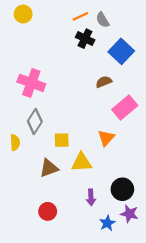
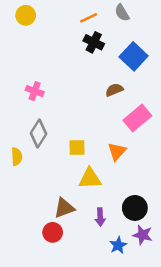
gray semicircle: (103, 20) -> (122, 13), moved
pink cross: (31, 83) -> (35, 91), size x0.6
yellow square: (62, 140) -> (77, 148), moved
brown triangle: (49, 168) -> (64, 208), moved

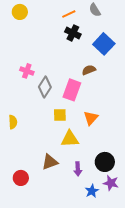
pink rectangle: (137, 118) -> (72, 90), moved, turned -30
gray diamond: (39, 133) -> (45, 87), moved
red circle: (53, 232) -> (21, 178), moved

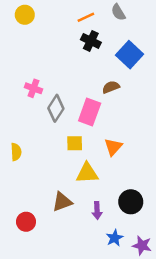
purple star: (111, 183) -> (142, 245), moved

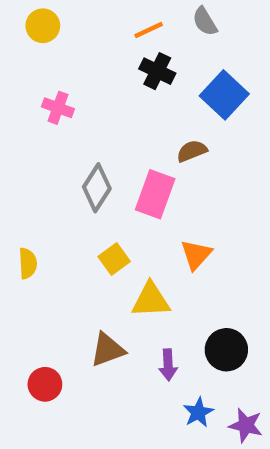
pink cross: (34, 88) -> (58, 108), moved
yellow square: (75, 143) -> (114, 259), moved, turned -35

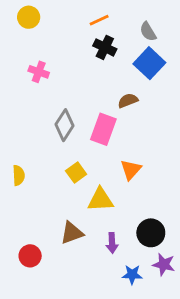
gray semicircle: (205, 21) -> (148, 32), moved
blue star: (198, 412) -> (132, 275), turned 30
purple star: (246, 425) -> (164, 264), moved

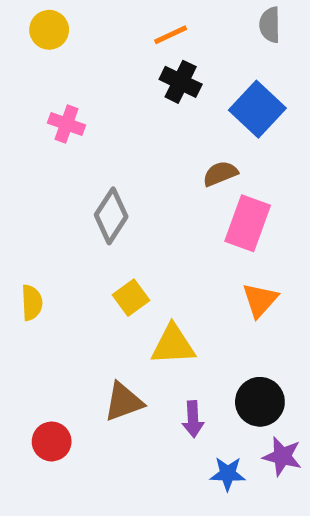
gray semicircle: (148, 32) -> (270, 25), moved, turned 30
pink rectangle: (103, 129) -> (248, 223), moved
orange triangle: (131, 170) -> (260, 300), moved

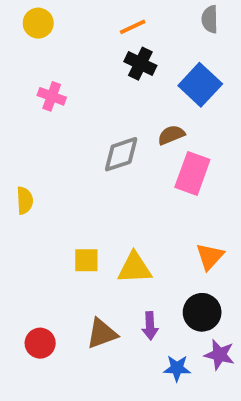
gray diamond: (111, 216) -> (121, 154), moved, turned 39
yellow square: (131, 298) -> (86, 260), moved, turned 36
orange triangle: (260, 300) -> (210, 256), moved
yellow semicircle: (32, 303) -> (25, 200), moved
brown triangle: (124, 402) -> (102, 333), moved

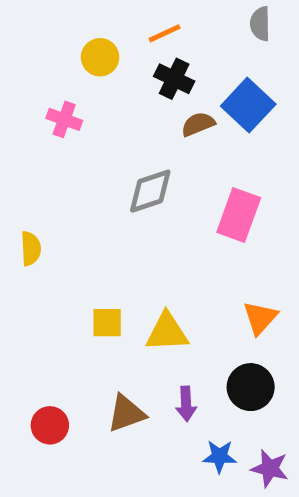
yellow circle: (38, 23) -> (100, 57), moved
brown semicircle: (171, 135) -> (198, 124), moved
purple star: (219, 355) -> (270, 468), moved

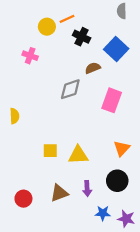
orange line: (165, 33) -> (67, 19), moved
brown semicircle: (198, 124) -> (93, 68), moved

